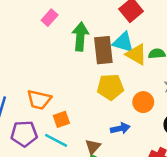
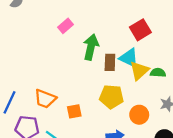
brown rectangle: (103, 50) -> (110, 62), size x0.7
yellow triangle: (136, 54) -> (139, 71), turned 40
orange square: (61, 119) -> (74, 111), moved

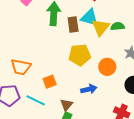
orange square: (74, 111) -> (50, 82), moved

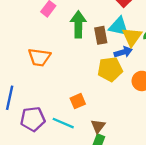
orange trapezoid: (21, 67) -> (39, 57), moved
blue arrow: (89, 89) -> (123, 52), moved

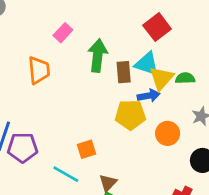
orange trapezoid: (39, 57) -> (39, 70), moved, turned -110
purple pentagon: (33, 119) -> (23, 148), moved

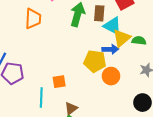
brown rectangle: (124, 72) -> (99, 13), moved
orange circle: (168, 133) -> (111, 76), moved
cyan line: (66, 174) -> (41, 97), turned 54

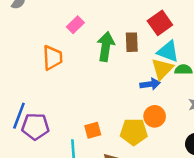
cyan triangle: (112, 26) -> (168, 51), moved
yellow pentagon: (95, 61) -> (134, 132), moved

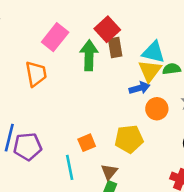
red square: (160, 23) -> (107, 29), moved
pink rectangle: (75, 25) -> (55, 37), size x1.5
orange circle: (155, 116) -> (157, 109), moved

